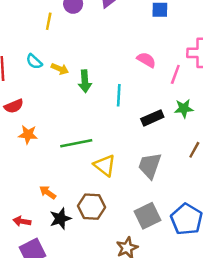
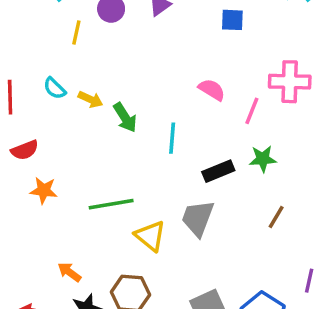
green arrow: (85, 81) -> (125, 118), turned -30
gray trapezoid: (150, 166) -> (198, 218), moved

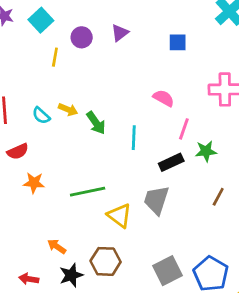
cyan semicircle: (55, 88) -> (41, 115), moved
pink line: (252, 111) -> (184, 129), moved

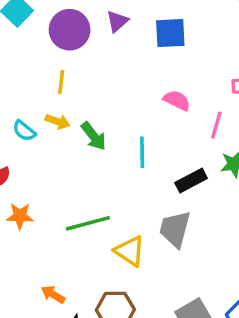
purple circle: (82, 37) -> (70, 30), size x1.5
blue square: (178, 42) -> (170, 33), moved, size x1.4
yellow line: (55, 57) -> (61, 82), moved
pink line: (184, 129) -> (216, 125), moved

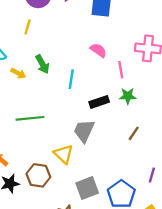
yellow arrow: (58, 121) -> (18, 73), moved
pink line: (216, 125) -> (121, 70), turned -35
yellow triangle: (130, 251) -> (63, 154), moved

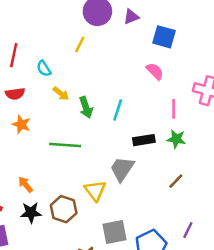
pink semicircle: (98, 50) -> (155, 71), moved
green arrow: (42, 64) -> (86, 107), moved

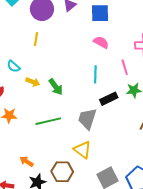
cyan line: (118, 110) -> (95, 74), moved
gray trapezoid: (122, 169) -> (87, 119), moved

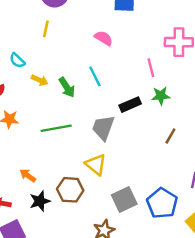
pink semicircle: (101, 42) -> (104, 38), moved
cyan line: (95, 74) -> (95, 76), moved, turned -30

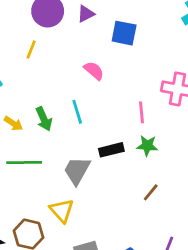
yellow arrow: (40, 80) -> (13, 123), moved

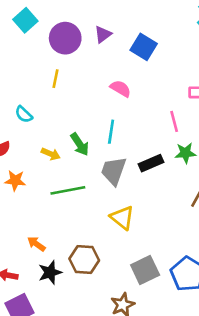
blue square: (124, 33) -> (144, 47), turned 30
cyan line: (77, 112) -> (111, 132), turned 35
gray trapezoid: (77, 171) -> (114, 171), moved
yellow triangle: (62, 211) -> (122, 218), moved

